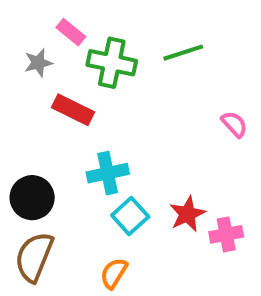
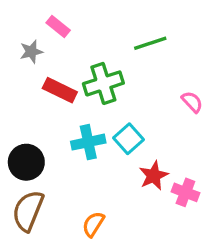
green cross: (112, 63) -> (103, 83), moved, turned -30
cyan square: (130, 216) -> (128, 139), moved
pink cross: (226, 234) -> (185, 192), turned 32

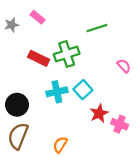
gray star: (31, 52) -> (12, 25), moved

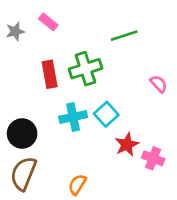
red rectangle: (39, 58) -> (50, 74), turned 54

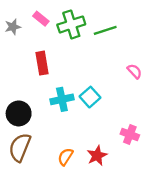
green cross: (86, 69) -> (71, 24), moved
red star: (127, 145) -> (97, 156), moved

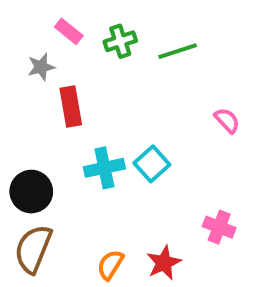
green cross: (71, 24) -> (120, 41), size x0.7
gray star: (13, 27) -> (41, 67), moved

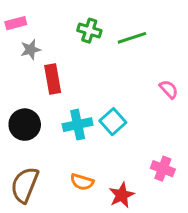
pink rectangle: (69, 31) -> (16, 23), moved, turned -54
green cross: (120, 41) -> (89, 31), turned 35
black circle: (31, 192) -> (25, 125), moved
orange semicircle: (110, 265) -> (82, 182), moved, turned -105

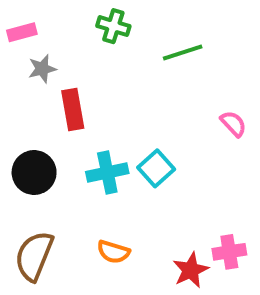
green cross: (89, 31) -> (113, 26), moved
pink cross: (163, 169) -> (229, 252), moved, turned -30
red star: (122, 195) -> (191, 270), moved

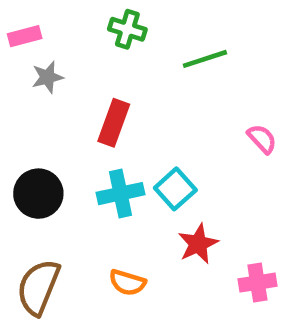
red rectangle: (73, 109) -> (114, 123), moved, turned 30
red star: (191, 270) -> (198, 244), moved

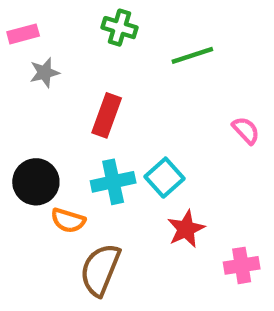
orange semicircle: (127, 283) -> (68, 220), moved
brown semicircle: (38, 287) -> (100, 270), moved

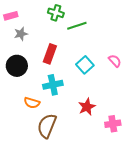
green line: (192, 55) -> (77, 26), moved
cyan square: (164, 178) -> (85, 65), moved
black circle: (36, 182) -> (17, 66), moved

